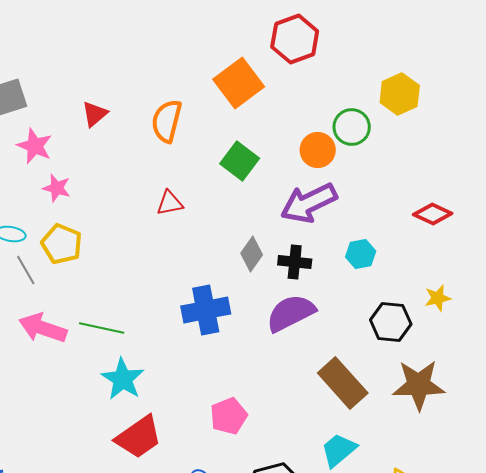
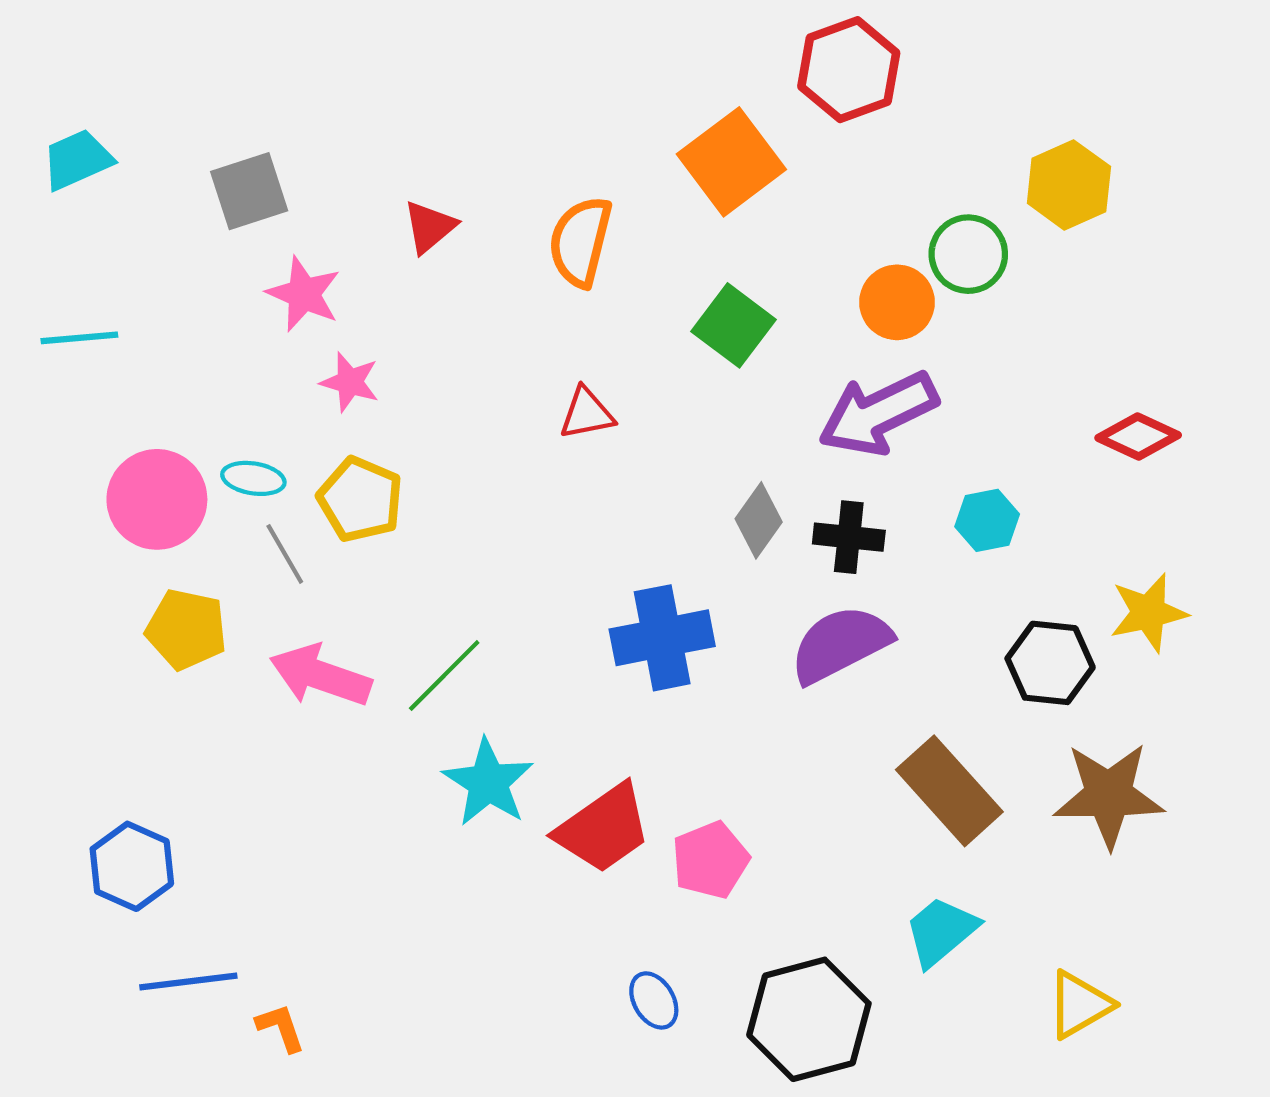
yellow star: (438, 298) -> (1149, 613), size x1.4
green line: (102, 328) -> (444, 676), turned -57
red trapezoid: (139, 437) -> (603, 829), moved

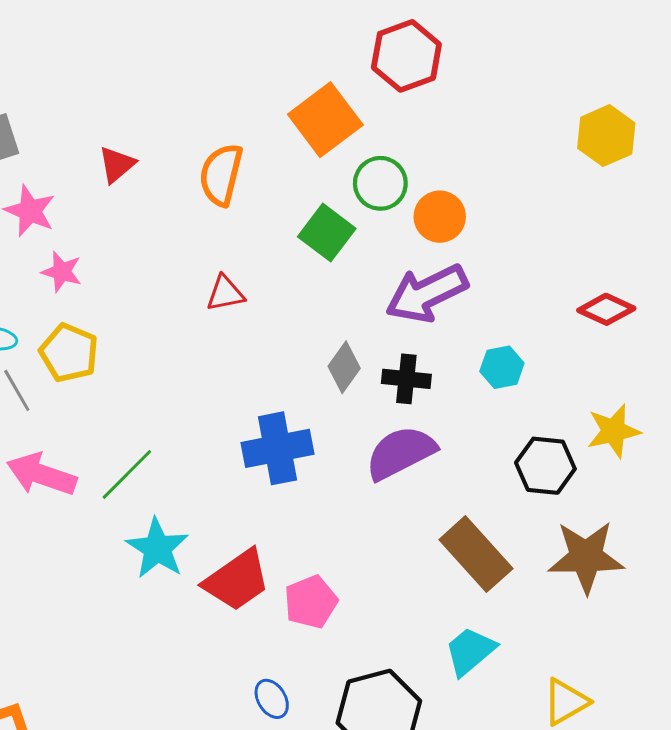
yellow hexagon: (1069, 185) -> (606, 136), moved
green circle: (968, 254) -> (380, 183), moved

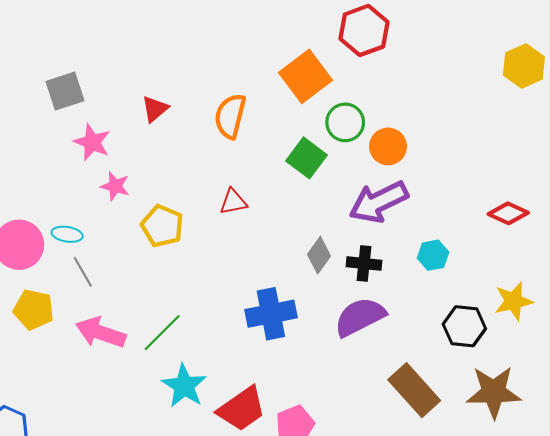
yellow hexagon: (606, 136) -> (524, 66), moved
yellow pentagon: (69, 353) -> (162, 226), moved

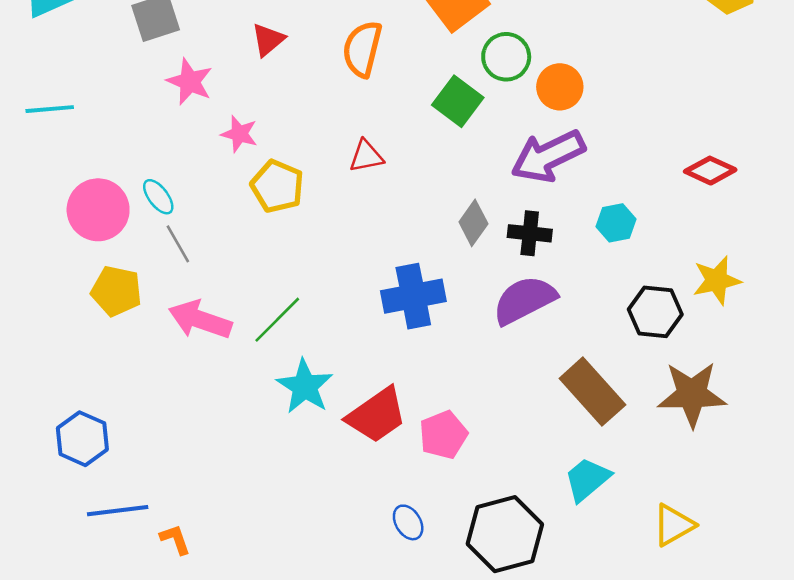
pink star: (115, 186) -> (239, 134), moved
cyan ellipse: (67, 234) -> (158, 197), turned 44

